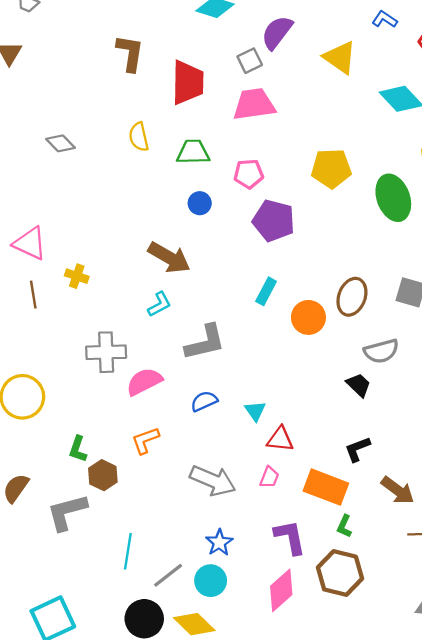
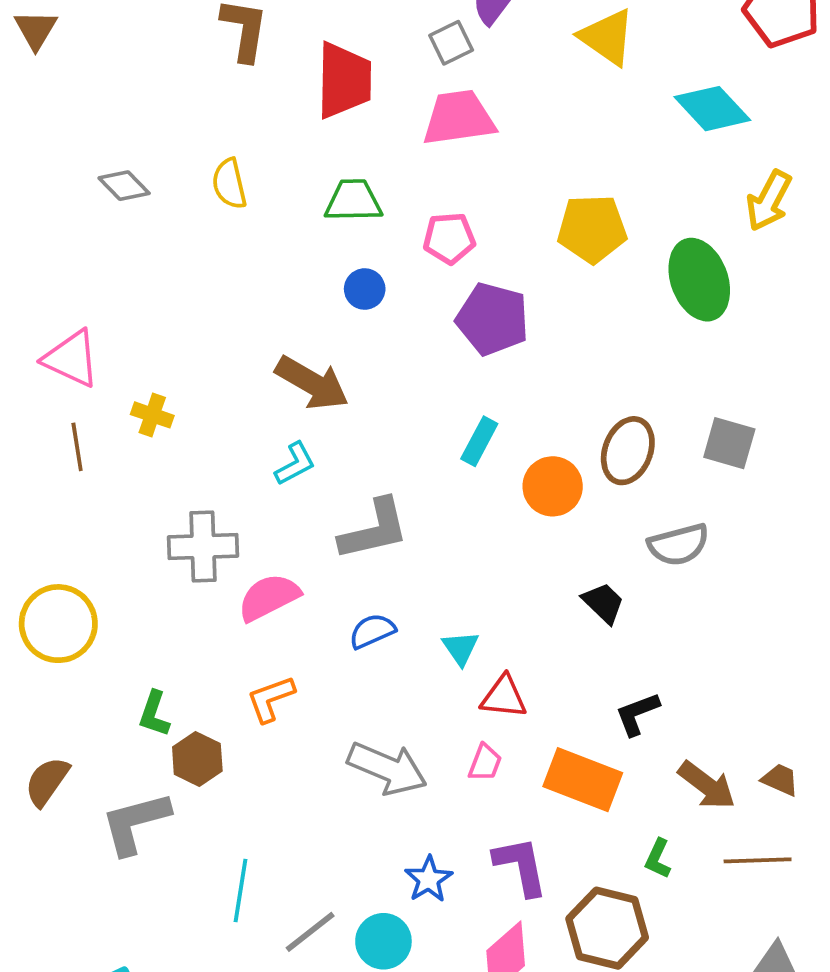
yellow semicircle: (139, 137) -> (229, 184), moved
black trapezoid: (358, 385) -> (603, 603), moved
green L-shape: (344, 526) -> (658, 859), moved
blue star: (219, 543) -> (429, 879), moved

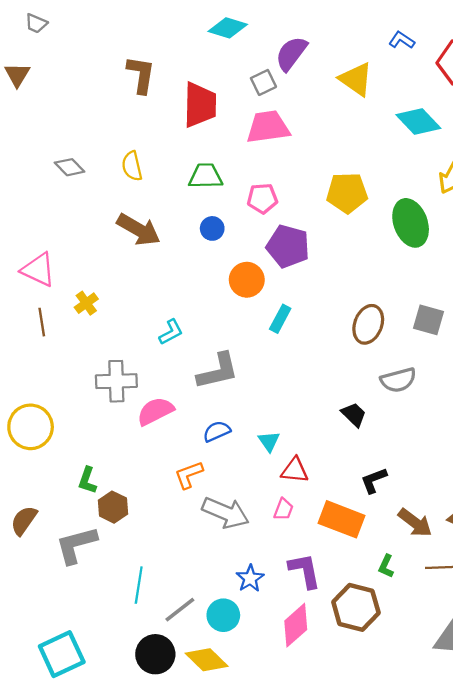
brown arrow: (312, 383) -> (139, 230), moved
yellow cross: (152, 415) -> (86, 303), turned 35
orange circle: (553, 486) -> (247, 280), moved
orange L-shape: (271, 699) -> (189, 475), moved

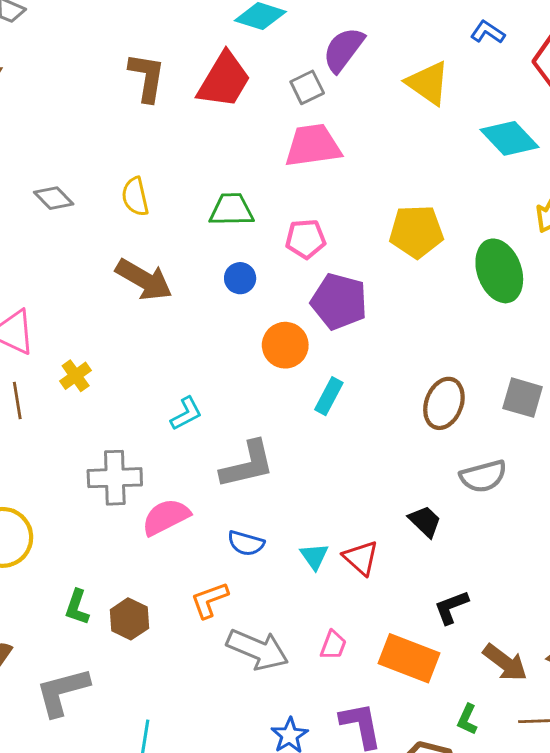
red trapezoid: (200, 105) -> (224, 80), moved, turned 30
blue semicircle: (217, 431) -> (246, 543), turned -140
red triangle: (295, 470) -> (361, 558), moved, turned 36
brown hexagon: (113, 507) -> (129, 619), moved

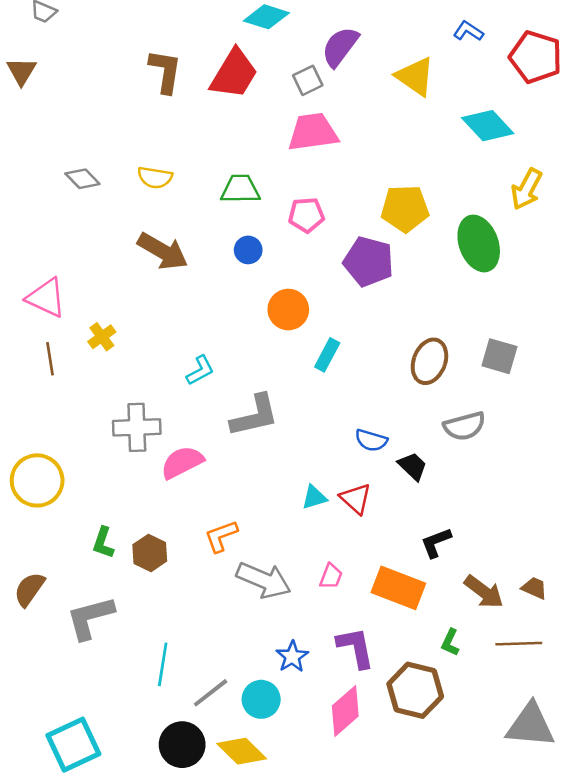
yellow semicircle: (135, 197) -> (155, 177), turned -68
purple pentagon: (339, 301) -> (369, 262), moved
blue semicircle: (246, 543) -> (371, 440), moved
cyan triangle: (314, 556) -> (314, 497), turned 48

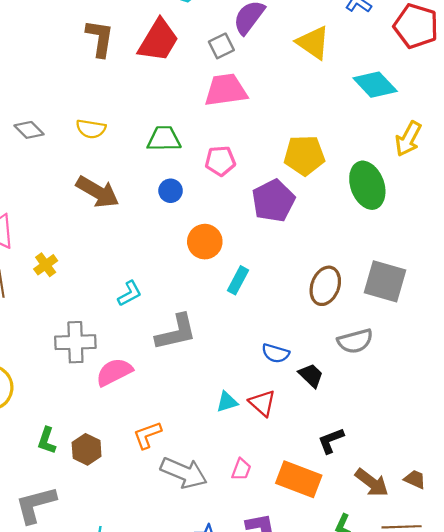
purple pentagon: (369, 262) -> (273, 201), turned 30
gray square: (499, 356) -> (385, 281), size x1.4

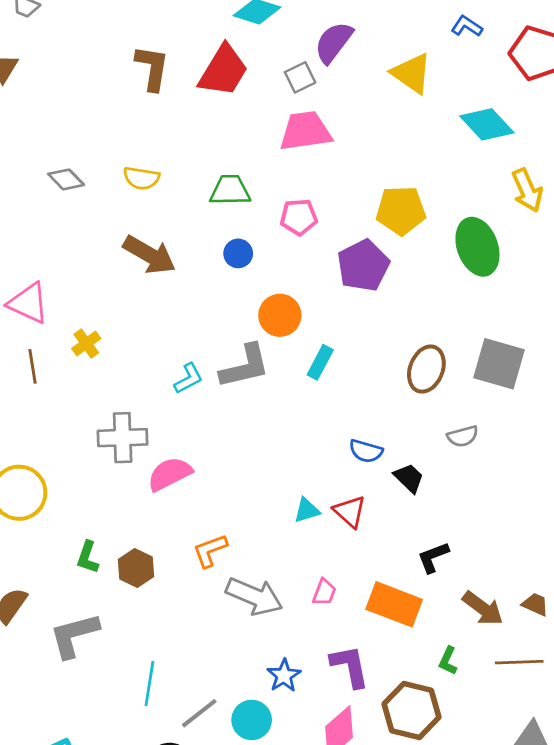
yellow arrow: (408, 139) -> (527, 190), turned -52
gray L-shape: (176, 332) -> (245, 366), moved
gray semicircle: (355, 341) -> (463, 436), size x0.7

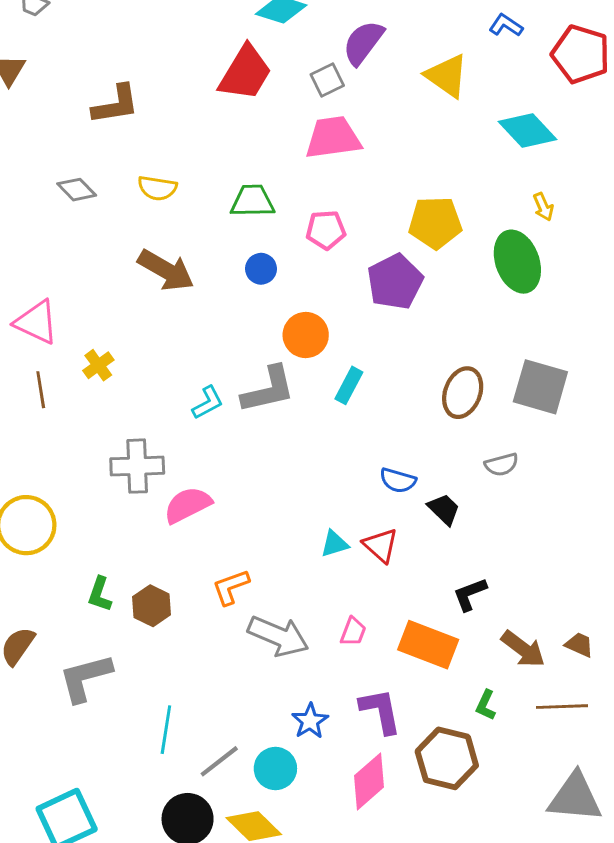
brown L-shape: (152, 68) -> (116, 105), moved, turned 72
yellow arrow: (527, 190) -> (543, 207), moved, size x0.6

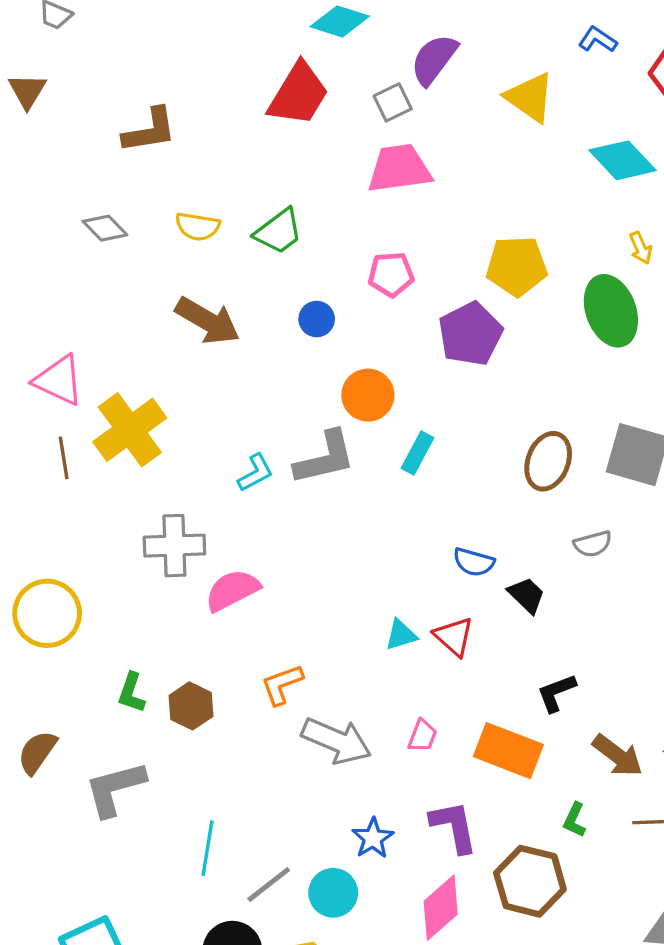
green trapezoid: (252, 201) -> (279, 231), moved, turned 144
yellow cross: (98, 365) -> (130, 430), size x2.0

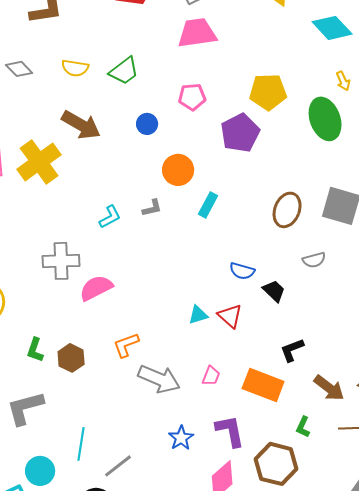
yellow cross: (130, 430) -> (39, 162), moved
gray L-shape: (325, 458) -> (152, 208), size x0.5
cyan circle: (333, 893) -> (40, 471), moved

